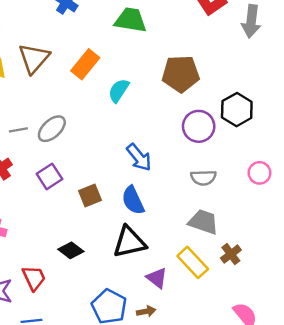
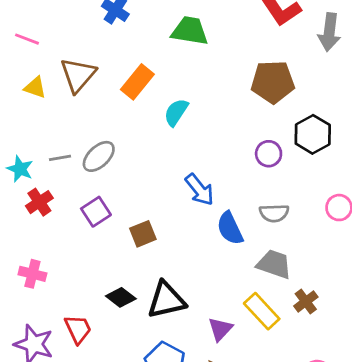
brown pentagon: (181, 74) -> (273, 82), moved
purple circle: (199, 126) -> (269, 154), size x0.7
blue semicircle: (133, 200) -> (230, 228), moved
black triangle: (129, 242) -> (166, 300), moved
purple triangle: (157, 278) -> (220, 329), turned 35

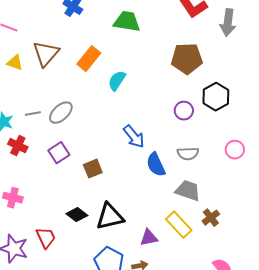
red cross: (39, 202) -> (18, 146), turned -30
purple triangle: (220, 329) -> (149, 238), turned 36

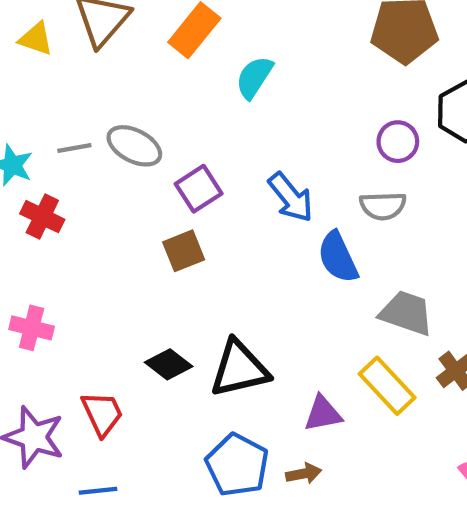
gray ellipse: (61, 113) -> (134, 146), turned 70
purple square: (59, 153) -> (199, 189), moved
gray semicircle: (188, 154) -> (383, 206), moved
brown square: (93, 169) -> (184, 251), moved

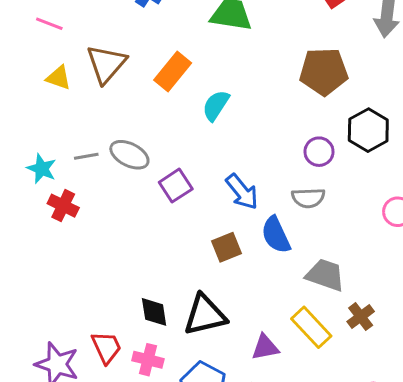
brown square: (184, 251) -> (227, 247), moved
pink cross: (32, 328) -> (148, 360), moved
black diamond: (169, 364) -> (154, 312), turned 44

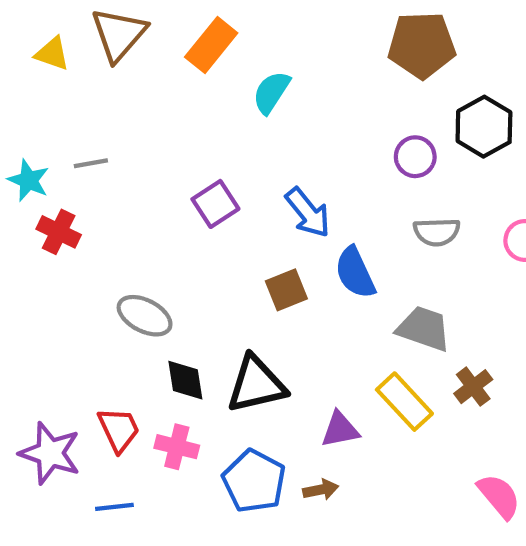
gray ellipse: (129, 155) -> (145, 316), moved
gray semicircle: (308, 198) -> (437, 232), moved

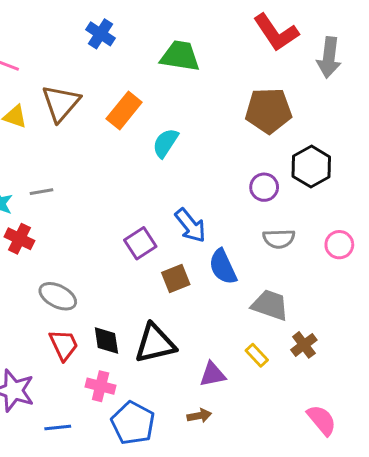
purple square: (215, 204) -> (140, 243), moved
gray ellipse: (145, 316) -> (58, 296), moved
yellow rectangle: (404, 402) -> (257, 355), size x0.6
red trapezoid: (119, 430) -> (64, 345), moved
blue pentagon: (254, 481) -> (133, 423), moved

